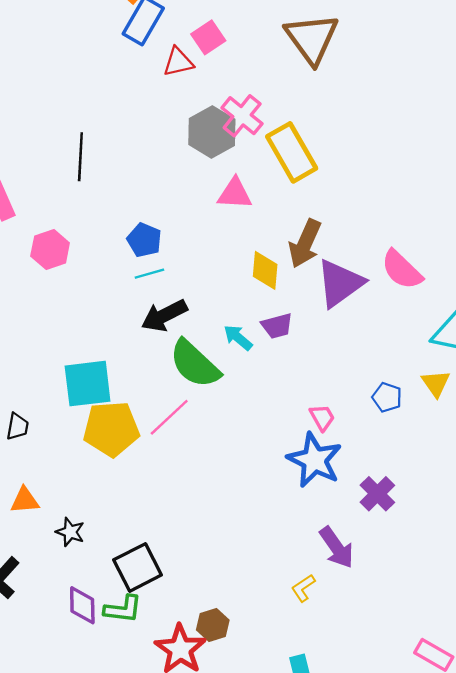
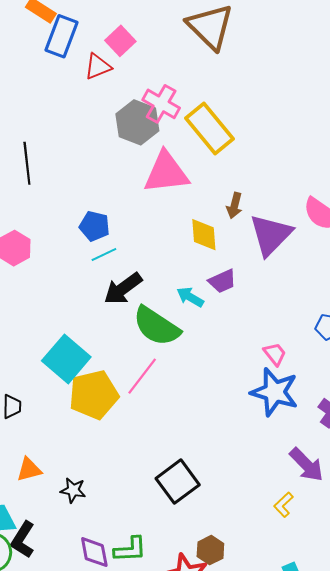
pink triangle: (235, 194) -> (166, 173), size x1.5
brown arrow: (305, 244) -> (234, 206), size x0.6
cyan square: (88, 384) -> (66, 359), turned -33
black square: (138, 567) -> (178, 482), moved

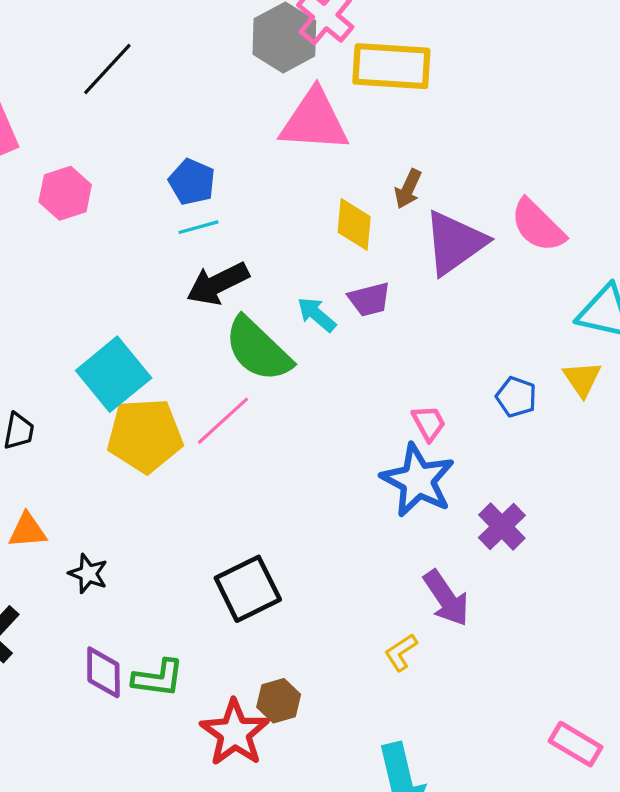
yellow rectangle: (210, 128) -> (391, 66), turned -57
black line: (27, 163) -> (107, 69), turned 39

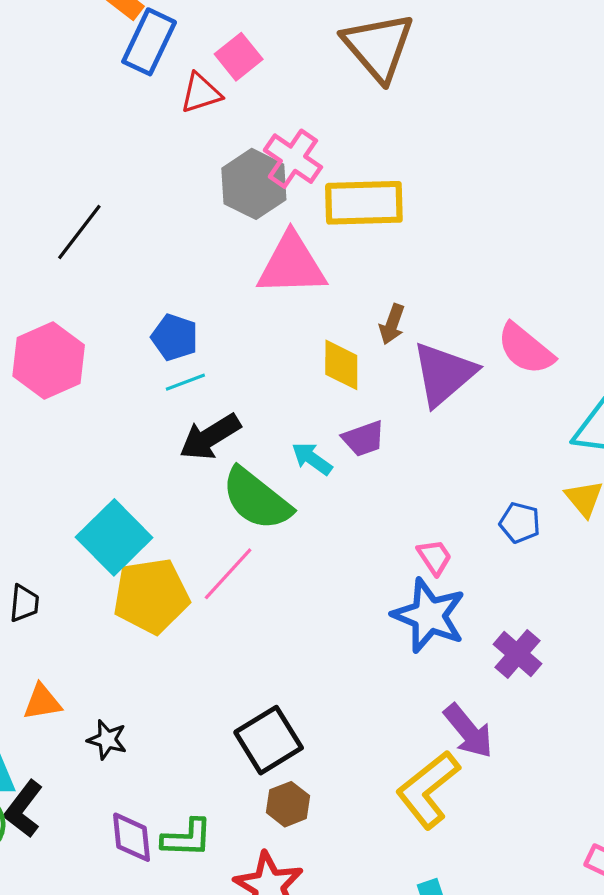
pink hexagon: (65, 193) -> (49, 361), size x1.4
yellow L-shape: (401, 652) -> (428, 790), size x2.0
brown hexagon: (279, 701) -> (288, 804), moved

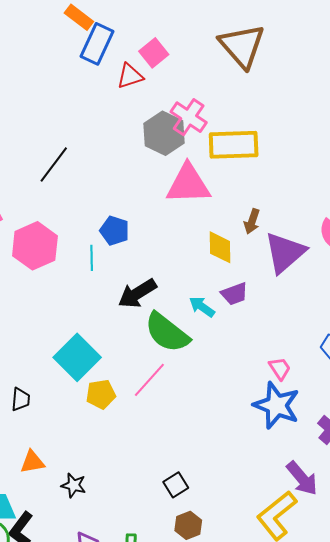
cyan line: (185, 382) -> (92, 258), moved, turned -70
yellow pentagon: (151, 596) -> (101, 394), size x0.6
black square: (269, 740) -> (176, 485), size x0.6

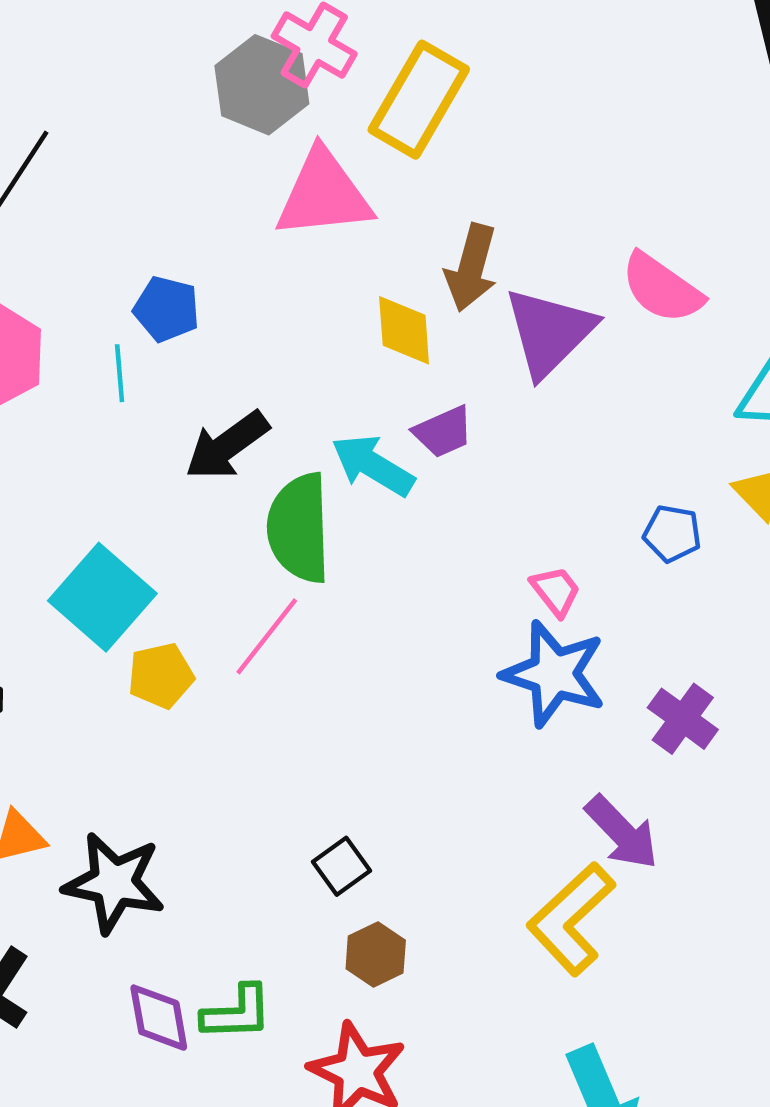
yellow rectangle: (234, 145) -> (419, 100), turned -54
brown arrow: (252, 221) -> (471, 268), size x1.5
cyan arrow: (202, 307) -> (373, 465), size x1.4
green semicircle: (167, 333) -> (299, 528), turned 54
black star: (74, 485) -> (114, 883), size x1.8

